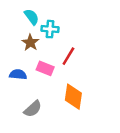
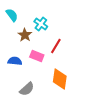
cyan semicircle: (32, 17) -> (12, 15), moved
cyan cross: (50, 29) -> (41, 24), turned 32

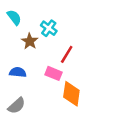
pink rectangle: (37, 56) -> (54, 73), moved
gray semicircle: (27, 89) -> (17, 106), moved

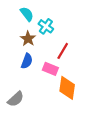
cyan semicircle: (14, 17) -> (27, 14), moved
blue semicircle: (18, 72) -> (27, 61), moved, turned 104

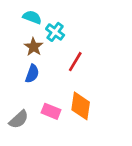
cyan semicircle: (27, 14) -> (32, 17), turned -32
pink rectangle: (50, 69) -> (51, 111), moved

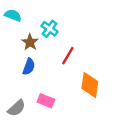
cyan semicircle: (32, 17) -> (13, 15), moved
orange diamond: (81, 106) -> (90, 85), moved

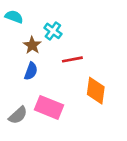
red line: (68, 56) -> (72, 59), turned 48
pink rectangle: (46, 101) -> (49, 107), size x1.5

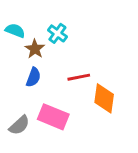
cyan semicircle: (14, 17) -> (15, 31), moved
red line: (72, 59) -> (79, 77), moved

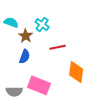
red line: (79, 77) -> (58, 47), moved
gray semicircle: (19, 125) -> (14, 92), turned 42

